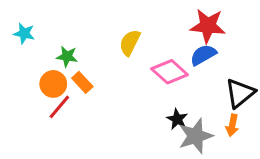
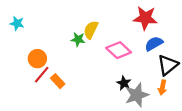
blue semicircle: (203, 55) -> (154, 44), moved
green star: (67, 56) -> (78, 39), moved
orange rectangle: (82, 82) -> (58, 81), moved

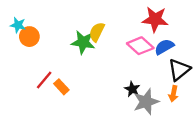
green star: (78, 39) -> (83, 42), size x1.5
pink diamond: (119, 50) -> (140, 46), moved
orange circle: (37, 59) -> (29, 37), moved

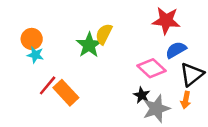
cyan star: (18, 25) -> (35, 55), moved
green star: (83, 42) -> (89, 45), turned 30
pink diamond: (140, 46) -> (151, 68), moved
orange rectangle: (61, 87) -> (66, 93), size x1.5

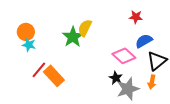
red star: (166, 21) -> (136, 17), size x0.6

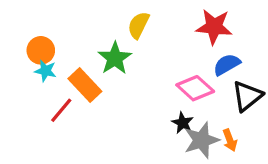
red star: (136, 17) -> (214, 27), size x1.6
yellow semicircle: (85, 28) -> (138, 25), moved
orange rectangle: (54, 76) -> (85, 85), moved
orange arrow: (152, 82) -> (230, 140), moved, turned -32

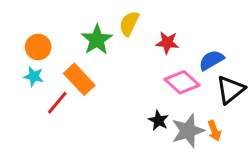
red star: (214, 27) -> (167, 43), moved, size x0.7
green star: (115, 58) -> (97, 40), moved
cyan star: (45, 71) -> (34, 76), moved
black star: (183, 123) -> (159, 120), moved

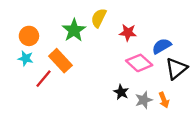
gray star: (188, 131) -> (144, 100), size x0.7

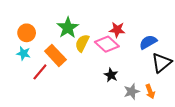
yellow semicircle: (99, 18) -> (82, 43), moved
pink diamond: (139, 63) -> (107, 44), moved
black star: (121, 92) -> (111, 75), moved

